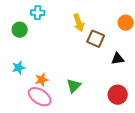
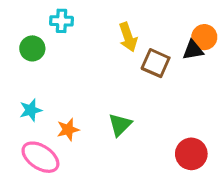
black triangle: (118, 59) -> (193, 50), moved
green triangle: (74, 86) -> (120, 125), moved
pink ellipse: (40, 97) -> (40, 157), moved

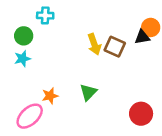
yellow arrow: (128, 37) -> (94, 44), moved
cyan star: (31, 110) -> (22, 59), moved
pink ellipse: (40, 157) -> (30, 116), turned -76

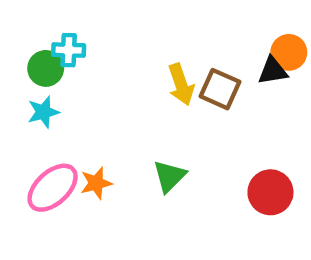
cyan cross: (45, 15) -> (69, 50), moved
red circle: (141, 114) -> (270, 192), moved
pink ellipse: (30, 116) -> (53, 188), moved

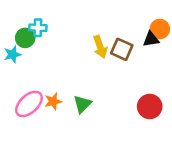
cyan star: (43, 112) -> (12, 54), moved
green triangle: (170, 176) -> (82, 104), moved

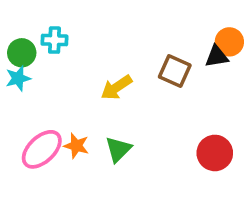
green circle: (25, 38) -> (22, 53), moved
yellow arrow: (100, 47) -> (116, 87), moved, turned 75
orange star: (53, 101) -> (76, 146), turned 30

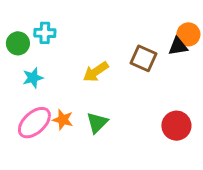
cyan star: (18, 78) -> (33, 78), moved

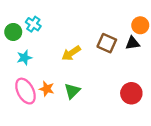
cyan cross: (45, 33) -> (33, 24), turned 32
black triangle: (178, 46) -> (132, 43), moved
pink ellipse: (34, 123) -> (25, 91), turned -75

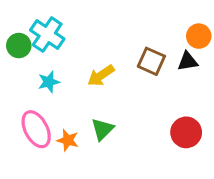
cyan cross: (33, 24) -> (47, 34), size x1.5
cyan star: (24, 58) -> (49, 82), moved
orange star: (47, 89) -> (68, 140), moved

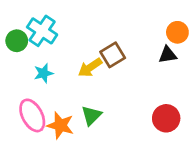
brown square: (151, 61) -> (113, 55), moved, turned 35
orange star: (68, 140) -> (60, 125), size x1.4

